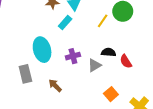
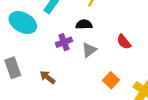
cyan ellipse: (42, 50) -> (23, 23), moved, turned -40
black semicircle: (109, 52) -> (84, 24), moved

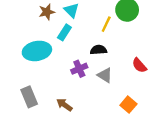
cyan ellipse: (23, 23) -> (37, 51), turned -36
gray triangle: (89, 50) -> (105, 75), turned -49

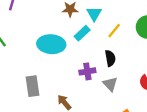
yellow line: (106, 24) -> (114, 31), moved
black semicircle: (98, 50) -> (110, 58), turned 70

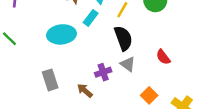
black semicircle: (110, 58) -> (123, 38), size x1.5
purple cross: (87, 71) -> (103, 72), moved

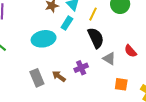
gray triangle: (128, 64) -> (109, 59), moved
brown arrow: (85, 91) -> (59, 76), moved
orange square: (149, 95) -> (121, 84), turned -32

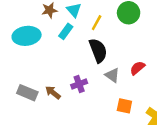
cyan ellipse: (44, 39) -> (27, 36), moved
red semicircle: (130, 51) -> (137, 68), turned 88
gray rectangle: (37, 78) -> (27, 93), turned -48

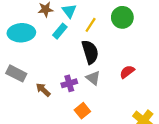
gray triangle: (112, 75) -> (93, 78), moved
gray rectangle: (27, 93) -> (16, 73), moved
orange square: (124, 106) -> (82, 111), moved, turned 35

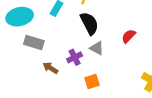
gray rectangle: (16, 73) -> (34, 42), moved
orange square: (82, 111) -> (92, 81), turned 32

